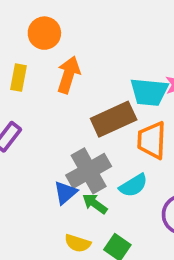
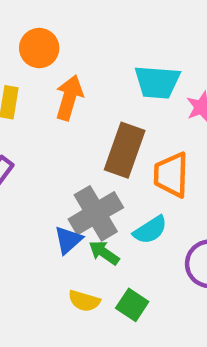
cyan trapezoid: (149, 92) -> (157, 82), moved
brown rectangle: (114, 119) -> (125, 150), turned -45

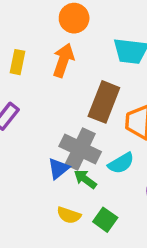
orange circle: (39, 48) -> (74, 18), moved
gray cross: (96, 213) -> (80, 149), turned -36

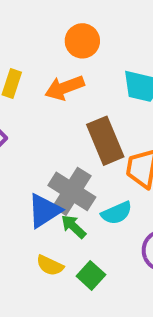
orange arrow: (63, 60) -> (65, 88), turned -136
brown rectangle: (104, 102) -> (105, 141), turned -51
blue triangle: (58, 169) -> (44, 211), size x1.4

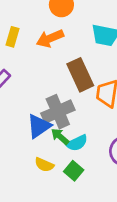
gray cross: (72, 191) -> (58, 112), turned 36
cyan semicircle: (117, 213) -> (77, 143), moved

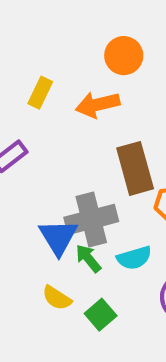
blue triangle: (39, 126) -> (58, 237), turned -36
cyan semicircle: (77, 143) -> (134, 258), moved

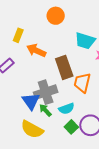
orange arrow: (98, 105) -> (36, 51), moved, turned 42
yellow semicircle: (57, 298) -> (32, 129), size x1.6
green square: (101, 315) -> (71, 127), moved

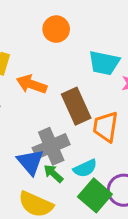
green square: (71, 127) -> (95, 195), size x1.5

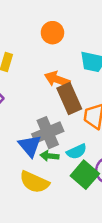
orange arrow: (32, 84) -> (57, 79), moved
green arrow: (53, 174) -> (49, 156), turned -36

